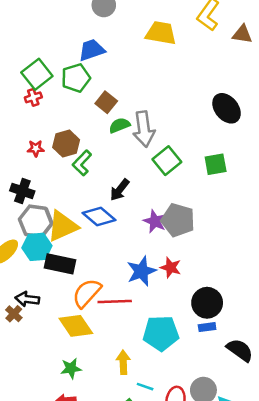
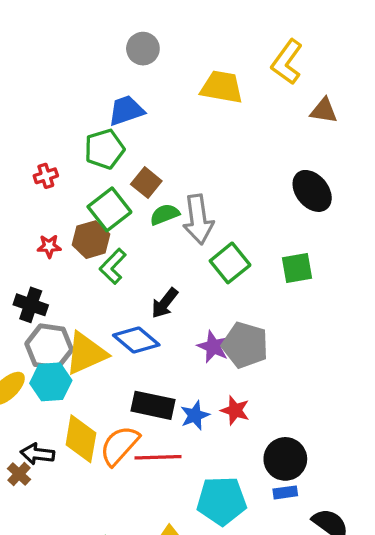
brown triangle: (242, 34) -> (324, 111), moved
green square: (37, 74) -> (109, 209), moved
black rectangle: (60, 264) -> (153, 405), moved
blue star: (141, 271) -> (195, 415), size x0.7
yellow diamond: (76, 326) -> (81, 439), moved, turned 44

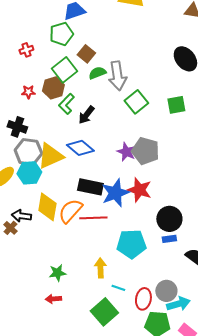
black arrow: (165, 303) -> (86, 115), moved
red star: (235, 410) -> (139, 190), size x1.4
blue star: (195, 415) -> (115, 193), size x1.6

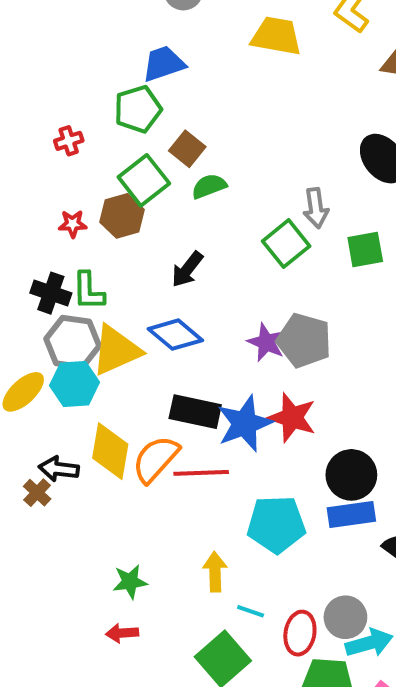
gray arrow: (117, 76) -> (316, 208), moved, size x0.7
green L-shape: (66, 104) -> (88, 291), moved, turned -45
blue rectangle: (169, 239) -> (351, 514), size x1.6

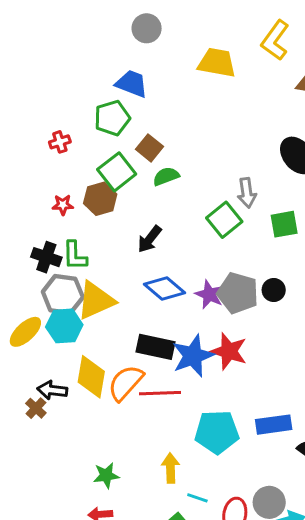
blue trapezoid: (164, 64) -> (132, 84), turned 40
blue diamond: (175, 335) -> (164, 289), moved
black circle: (351, 475) -> (274, 290), moved, size x0.6

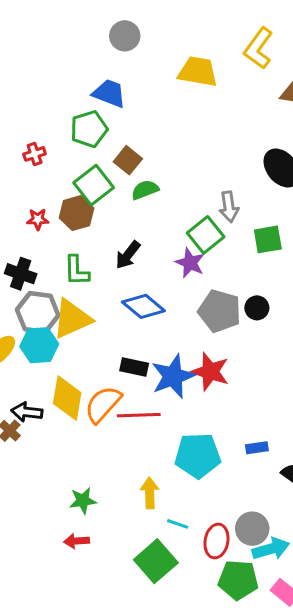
green L-shape: (75, 256) -> (77, 271), moved
purple star: (209, 294) -> (190, 263), moved
black rectangle: (156, 347) -> (134, 367), size x0.7
blue rectangle: (274, 425) -> (257, 448), size x0.6

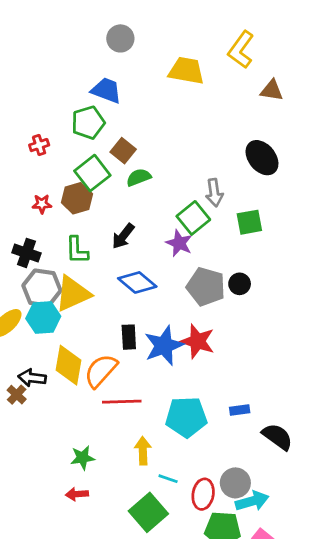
black rectangle: (134, 367) -> (129, 337), turned 75
red line: (139, 415) -> (122, 402), moved

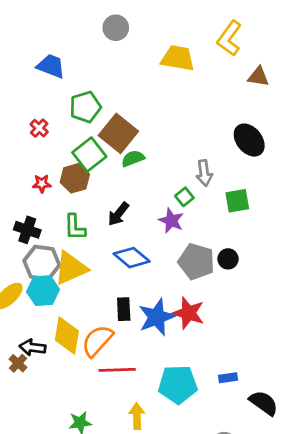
blue trapezoid: (106, 90) -> (51, 66), moved
red cross: (39, 145) -> (39, 128), turned -30
brown square: (123, 151) -> (118, 133), size x1.6
green square: (193, 218) -> (184, 197), size x0.6

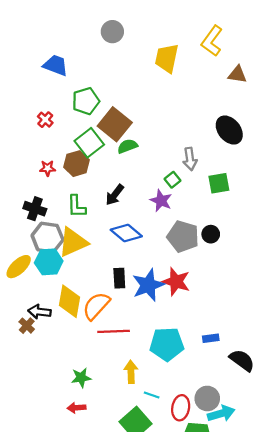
yellow trapezoid: (178, 58) -> (167, 58), turned -88

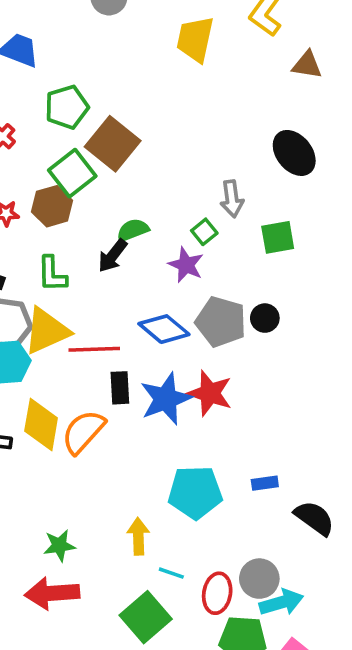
green semicircle: (127, 146) -> (133, 230), moved
blue diamond: (126, 233) -> (164, 329), moved
red line: (114, 331) -> (94, 349), moved
red arrow: (76, 408) -> (52, 593), size x1.8

